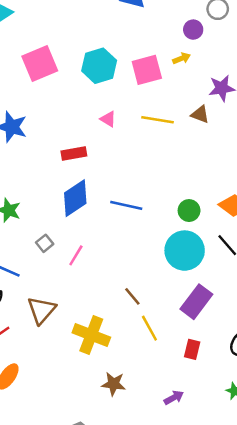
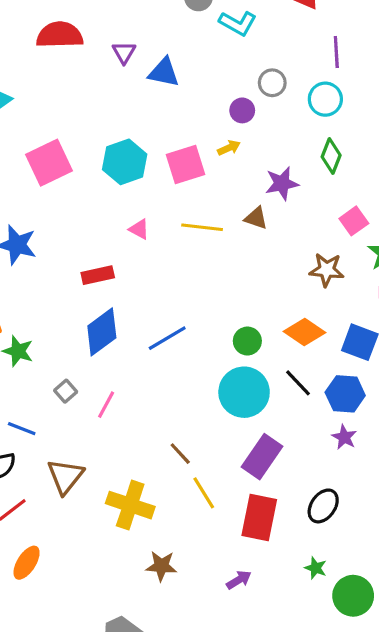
blue line: (126, 205) -> (167, 338), turned -40
red rectangle: (192, 349) -> (259, 518), size x1.8

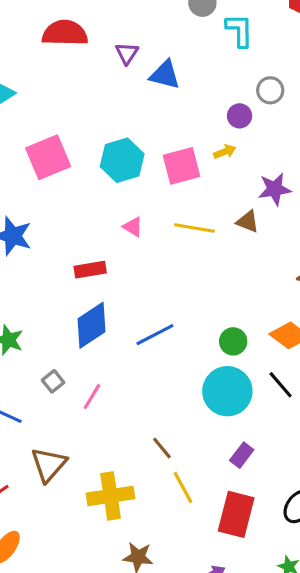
cyan L-shape: (238, 23) -> (239, 30), turned -123
purple rectangle: (262, 457) -> (242, 455), size x0.6
yellow cross: (130, 505) -> (111, 496), turned -30

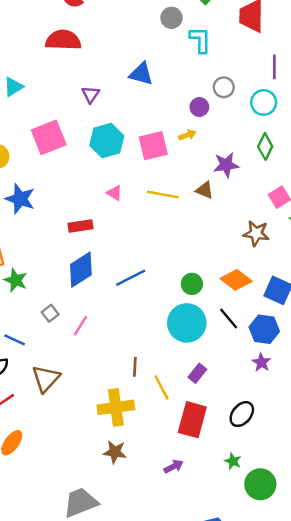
purple triangle: (127, 53) -> (91, 94), moved
brown line: (162, 448) -> (135, 367), turned 42
yellow line: (183, 488) -> (161, 387), moved
yellow cross: (111, 496) -> (116, 407), moved

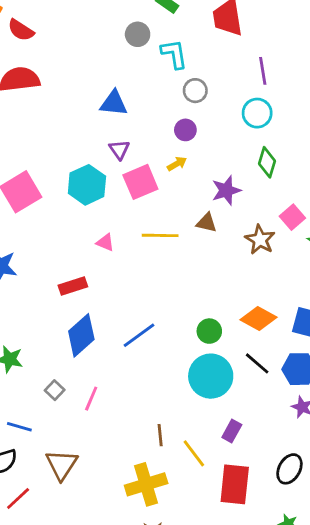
gray circle: (224, 87) -> (195, 91), moved
purple triangle: (91, 94) -> (119, 150), moved
brown star: (256, 233) -> (260, 240), moved, turned 30

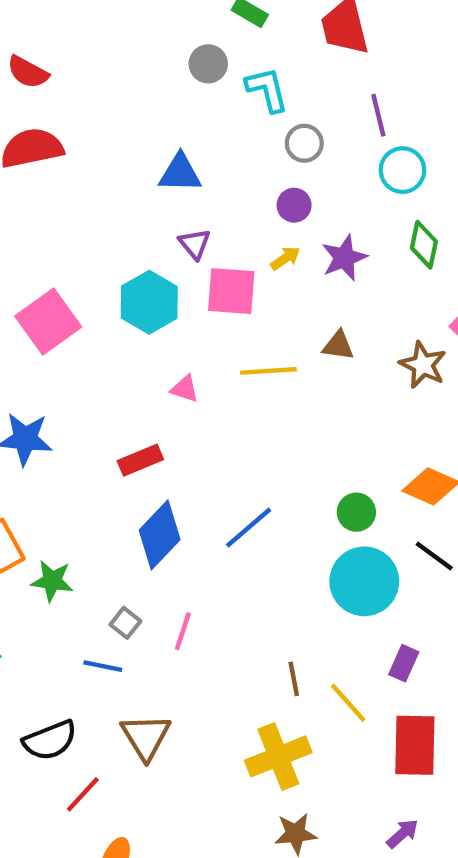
purple line: (263, 71) -> (378, 115), moved
pink square: (140, 182) -> (231, 291), turned 32
purple star: (226, 190) -> (344, 258), moved
blue line: (19, 427) -> (103, 666), moved

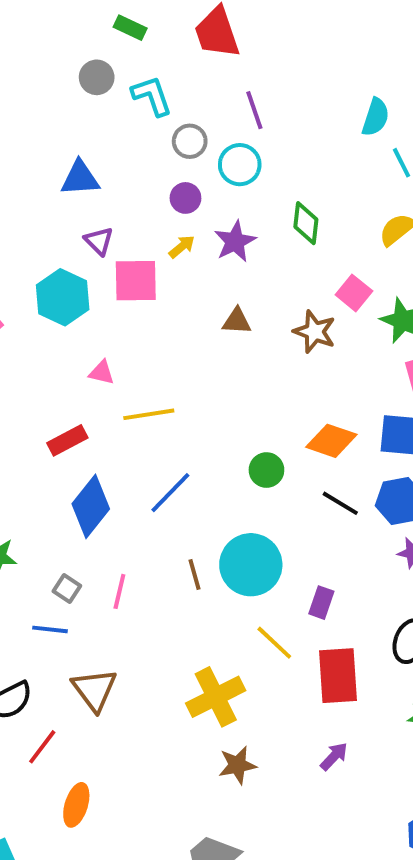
cyan circle: (402, 170) -> (240, 165), moved
yellow line: (268, 371) -> (149, 414), moved
cyan circle: (364, 581) -> (251, 565), moved
brown line: (294, 679) -> (195, 574), moved

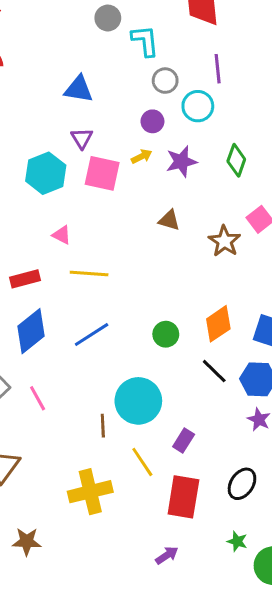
orange diamond: (331, 441) -> (218, 324), turned -66
brown line: (195, 574) -> (103, 426), moved
pink line: (119, 591) -> (38, 398), turned -55
brown star: (237, 765) -> (27, 541), moved

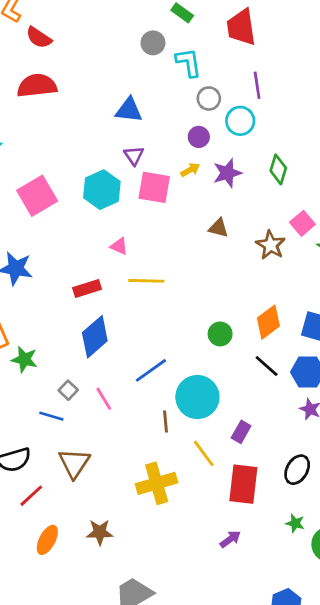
blue line: (92, 335) -> (151, 370), moved

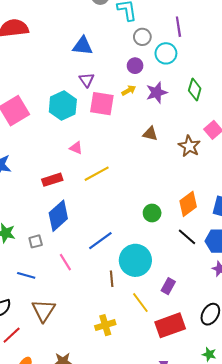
yellow line: (146, 281) -> (97, 174), turned -30
gray square: (68, 390) -> (36, 241), moved, turned 32
yellow cross: (157, 483) -> (105, 325), size x0.7
red rectangle: (243, 484) -> (170, 325), turned 64

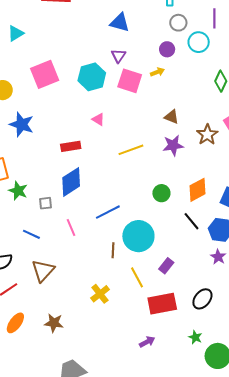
purple star: (157, 93) -> (173, 145), moved
yellow line: (97, 174) -> (131, 150), moved
yellow cross: (105, 325) -> (100, 294), turned -30

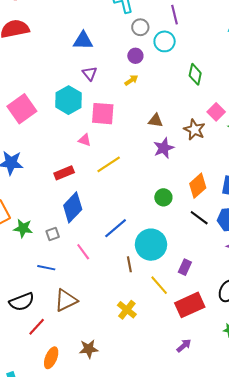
pink square: (130, 81) -> (103, 114), moved
yellow line: (131, 150) -> (109, 164), moved
brown triangle: (43, 271) -> (66, 300), turned 35

